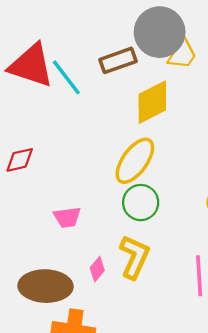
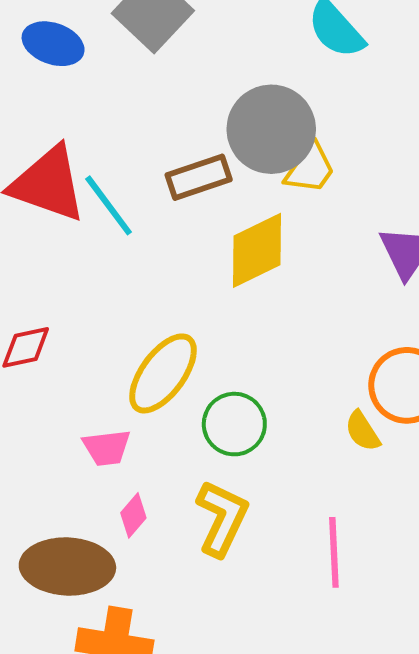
yellow ellipse: (135, 161) -> (163, 373), moved
pink diamond: (97, 269) -> (133, 515), moved

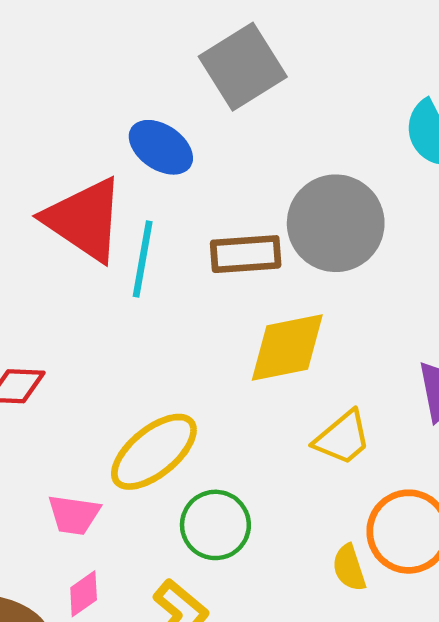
blue ellipse: (53, 44) -> (161, 147), moved
yellow trapezoid: (310, 168) -> (342, 438), moved
cyan line: (109, 205) -> (143, 259), turned 32

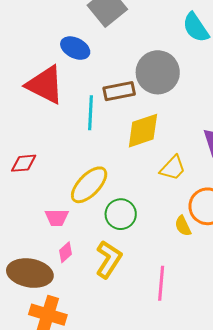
cyan line: (143, 259) -> (91, 113), moved

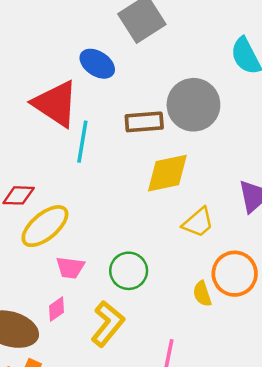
cyan line: (91, 113) -> (82, 142), moved
yellow ellipse: (89, 185) -> (45, 226), moved
pink trapezoid: (57, 217) -> (70, 268), moved

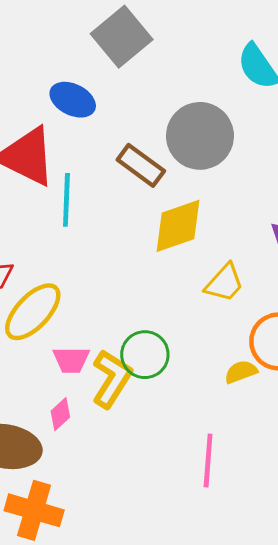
brown rectangle: (144, 122) -> (141, 165), turned 48
yellow semicircle: (202, 294) -> (241, 372), turned 95
yellow L-shape: (108, 324) -> (112, 379), moved

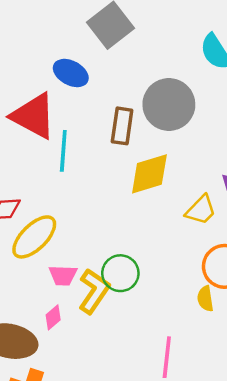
brown rectangle: (141, 165) -> (122, 126), turned 60
yellow trapezoid: (224, 283) -> (201, 210), moved
yellow semicircle: (241, 372) -> (205, 299), moved, turned -80

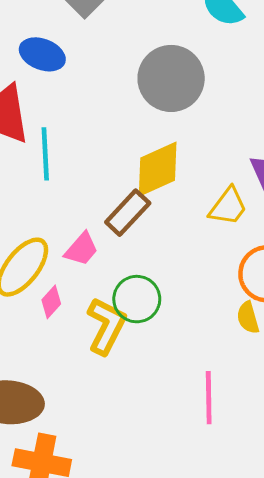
brown rectangle: (122, 126) -> (128, 213), moved, turned 42
pink trapezoid: (63, 275) -> (82, 249), moved, turned -44
pink diamond: (53, 317) -> (51, 302), moved

